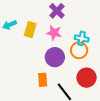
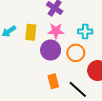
orange circle: (79, 50) -> (76, 53), moved
purple circle: (55, 57) -> (51, 50), moved

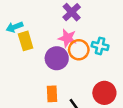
yellow rectangle: (31, 32) -> (26, 41), moved, turned -35
orange circle: (76, 53) -> (79, 50), moved

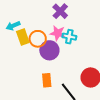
cyan cross: (100, 46) -> (69, 37), moved
orange circle: (79, 50) -> (38, 39), moved

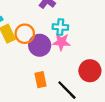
pink star: (58, 33) -> (61, 42), moved

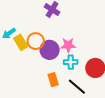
cyan cross: (60, 27) -> (71, 62), moved

